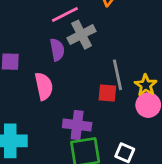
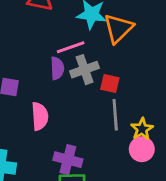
purple semicircle: (57, 50) -> (57, 68), moved
red square: (107, 93) -> (110, 84), moved

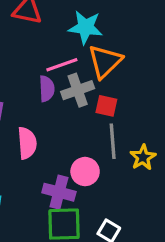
orange triangle: (118, 28) -> (105, 61), moved
pink circle: (142, 149) -> (85, 172), moved

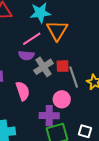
purple semicircle: (47, 89) -> (26, 55), turned 112
gray cross: (78, 90) -> (44, 67), moved
red square: (106, 106) -> (63, 66), moved

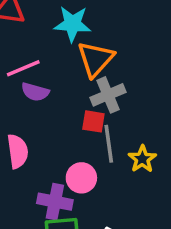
pink line: (32, 39) -> (23, 68), moved
gray cross: (44, 67) -> (108, 95), moved

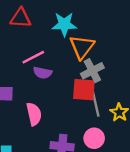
red square: (93, 121) -> (84, 90), size x1.5
pink circle: (81, 178) -> (94, 138), moved

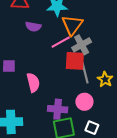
pink line: (33, 57) -> (61, 42), moved
purple semicircle: (43, 73) -> (33, 27), moved

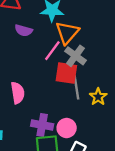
pink line: (61, 42) -> (52, 51), turned -30
gray cross: (82, 45) -> (75, 56), turned -30
pink circle: (84, 102) -> (67, 128), moved

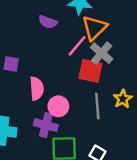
gray line: (76, 87) -> (97, 106), moved
purple cross: (42, 125) -> (46, 125), moved
pink circle: (67, 128) -> (58, 106), moved

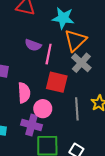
purple semicircle: (48, 22) -> (33, 45), moved
pink line: (77, 46) -> (49, 54), moved, turned -30
red square: (90, 71) -> (57, 82), moved

